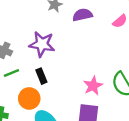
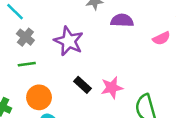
black rectangle: (41, 76) -> (83, 85), moved, turned -40
pink star: (93, 86) -> (112, 88), moved

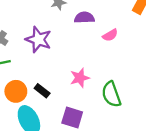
pink semicircle: (161, 38) -> (110, 35), moved
black rectangle: (83, 85) -> (42, 91), moved

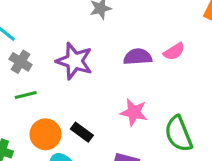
purple semicircle: (84, 18) -> (138, 57), moved
pink star: (80, 78) -> (134, 112), turned 30

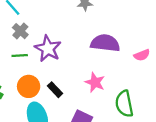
pink semicircle: (174, 51) -> (142, 55), moved
purple semicircle: (138, 57) -> (105, 43), size x1.4
purple star: (74, 61) -> (48, 49), moved

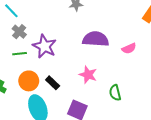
green semicircle: (124, 104) -> (115, 93), size x0.7

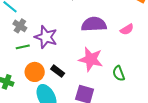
pink star: (88, 75) -> (91, 59), size x1.4

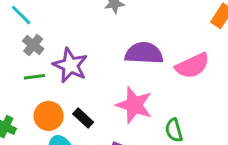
pink semicircle: (127, 29) -> (192, 66), size x1.6

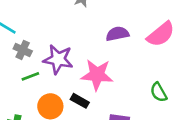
purple semicircle: (144, 53) -> (117, 34), size x0.7
pink star: (134, 105) -> (97, 75), moved

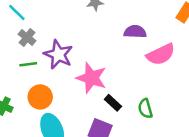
purple semicircle: (117, 34) -> (135, 32), moved
black rectangle: (80, 101) -> (113, 103), moved

